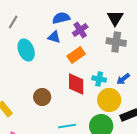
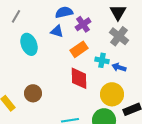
gray cross: (116, 42) -> (119, 36), turned 30
cyan cross: (99, 79) -> (102, 60), moved
blue arrow: (123, 79) -> (119, 67), moved, turned 56
brown circle: (42, 97) -> (33, 93), moved

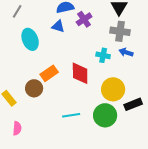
gray cross: (119, 36) -> (120, 31), turned -30
orange rectangle: (79, 49) -> (49, 73), moved
blue arrow: (119, 67) -> (126, 52), moved

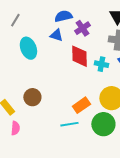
orange rectangle: (49, 73) -> (81, 105), moved
red diamond: (80, 73) -> (79, 56), moved
pink semicircle: (17, 128) -> (15, 128), moved

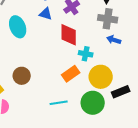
cyan cross: (101, 64) -> (86, 54), moved
orange rectangle: (81, 105) -> (71, 74), moved

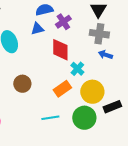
blue triangle: (46, 14) -> (37, 29), turned -32
cyan cross: (86, 54) -> (77, 69), turned 32
brown circle: (22, 76) -> (22, 84), moved

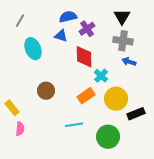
blue triangle: (37, 29) -> (61, 36), turned 32
green circle: (84, 118) -> (108, 137), moved

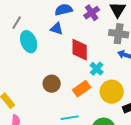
gray line: (20, 21) -> (17, 23), moved
purple cross: (87, 29) -> (92, 13), moved
brown circle: (46, 91) -> (52, 84), moved

